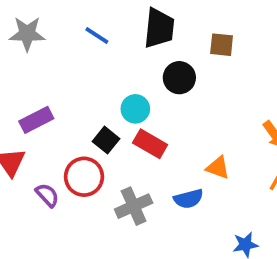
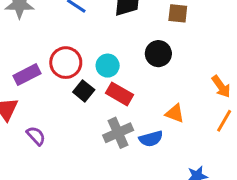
black circle: (179, 78) -> (158, 54), moved
red circle: (84, 177) -> (66, 63), moved
gray cross: (134, 206) -> (118, 133), moved

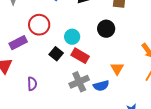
red circle: (66, 63) -> (39, 25), moved
orange triangle: (175, 113) -> (117, 69), turned 40
purple semicircle: (36, 136) -> (32, 84), moved, turned 40

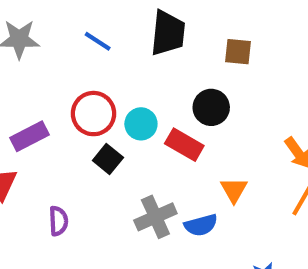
red circle: (39, 25) -> (93, 114), moved
red rectangle: (80, 56) -> (184, 145), moved

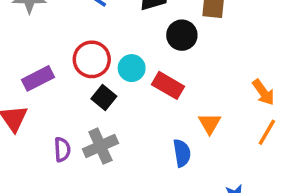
black circle: (211, 107) -> (182, 35), moved
gray cross: (155, 217) -> (100, 146), moved
blue semicircle: (201, 225) -> (182, 153), turned -84

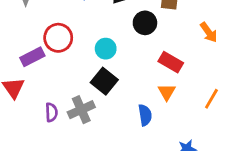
red circle: (92, 59) -> (58, 38), moved
red rectangle: (168, 85) -> (171, 62), moved
orange arrow: (263, 92) -> (209, 32), moved
black square: (104, 98) -> (104, 81), moved, size x1.4

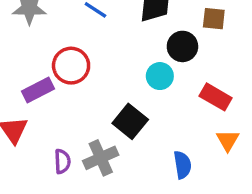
cyan circle: (106, 49) -> (160, 76), moved
orange triangle: (167, 92) -> (228, 140), moved

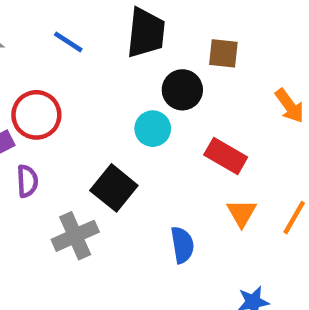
purple semicircle: (62, 161) -> (27, 181), moved

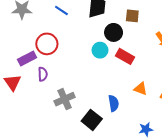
red rectangle: (226, 156) -> (125, 56), moved
black square: (114, 188) -> (92, 120), moved
orange triangle: (242, 213) -> (141, 89), turned -40

